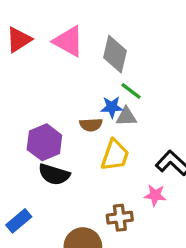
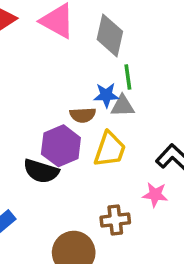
green line: (131, 91) -> (128, 77), turned 45
purple hexagon: (44, 142) -> (61, 146), moved

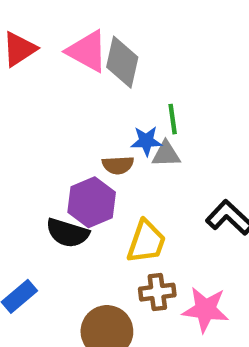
gray diamond: (110, 35) -> (122, 62), moved
yellow trapezoid: (110, 149) -> (146, 242), moved
pink star: (155, 195) -> (205, 310), moved, size x1.5

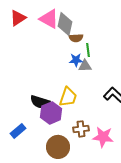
brown semicircle: (118, 165) -> (76, 38), moved
purple hexagon: (92, 202) -> (51, 113), moved
yellow trapezoid: (146, 242) -> (68, 97), moved

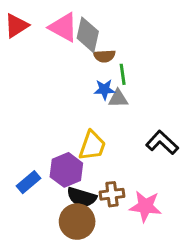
black semicircle: (40, 102) -> (82, 197), moved
blue rectangle: (18, 131) -> (28, 182), moved

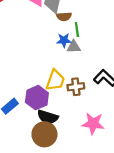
brown cross: (112, 194) -> (76, 87), moved

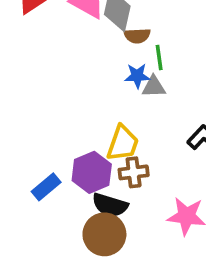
brown cross: (76, 87) -> (134, 172), moved

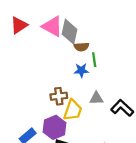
gray triangle: (154, 87) -> (96, 98), moved
brown cross: (134, 172) -> (59, 96), moved

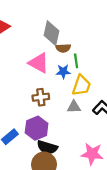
pink triangle: (52, 26) -> (39, 63), moved
gray triangle: (96, 98) -> (74, 107), moved
yellow trapezoid: (73, 110) -> (81, 85), moved

